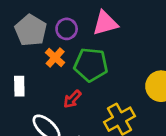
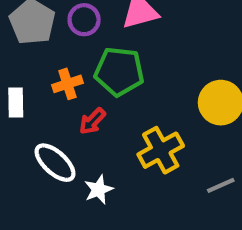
orange cross: (55, 58) -> (67, 84), moved, turned 30

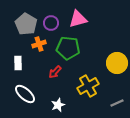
orange cross: (67, 84) -> (39, 44), moved
white ellipse: (55, 163) -> (25, 94), moved

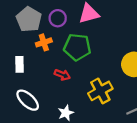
red arrow: (55, 72) -> (62, 75), turned -112

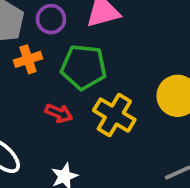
yellow cross: (100, 91) -> (114, 115), moved, turned -30

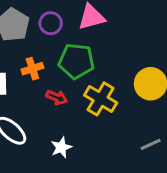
orange cross: (28, 59) -> (32, 69), moved

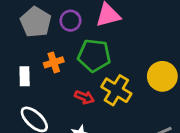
red arrow: (57, 97) -> (84, 97), moved

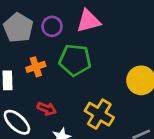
yellow cross: (116, 90) -> (99, 114), moved
red arrow: (84, 97) -> (47, 109), moved

